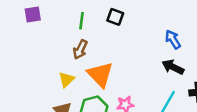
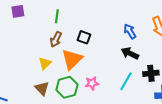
black square: (115, 17) -> (84, 37), moved
orange triangle: (100, 75) -> (72, 59), turned 30

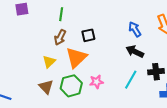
black square: (84, 37) -> (88, 35), turned -32

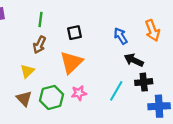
black square: (88, 35) -> (75, 33), moved
black arrow: (135, 51) -> (134, 60), moved
orange triangle: (76, 58) -> (71, 62), moved

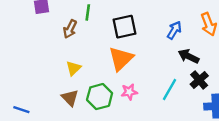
black square: (75, 33) -> (124, 27), size x1.5
blue arrow: (121, 36) -> (174, 30), turned 63
brown arrow: (39, 45) -> (70, 29), moved
black cross: (144, 82) -> (199, 80), turned -35

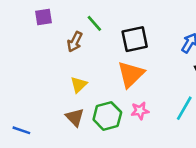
green line: (88, 12) -> (94, 23), turned -49

